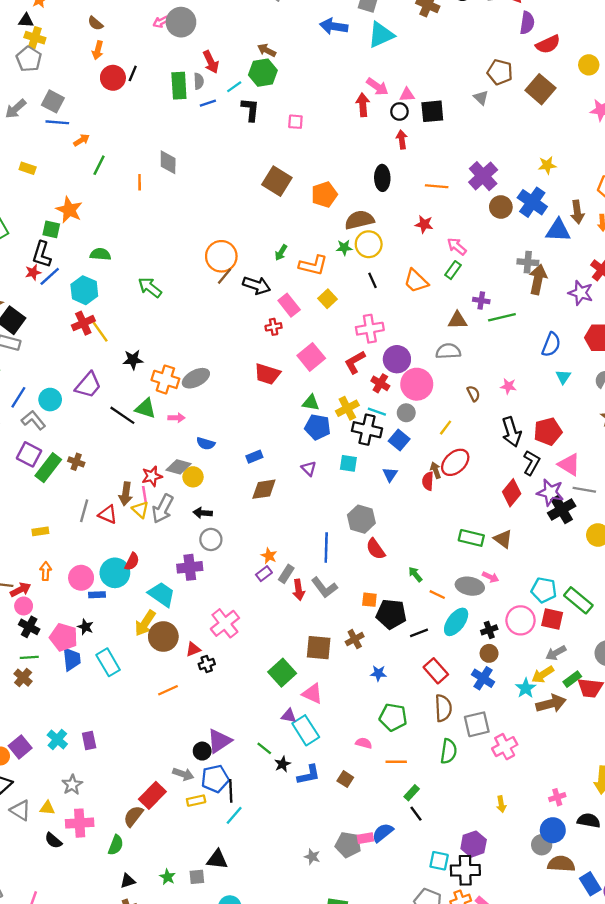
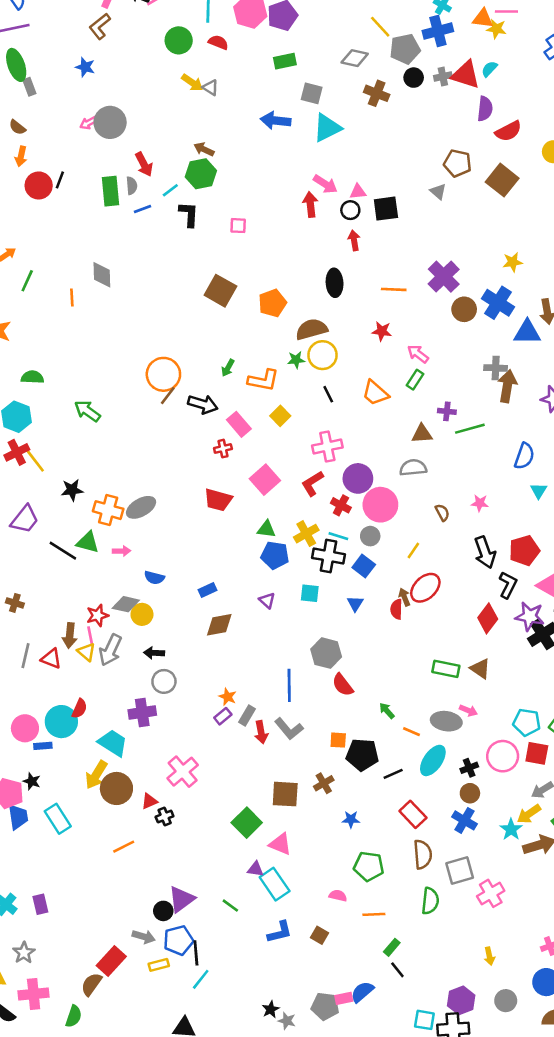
black star: (282, 764) -> (271, 1009), moved
gray circle: (542, 845) -> (506, 1001), moved

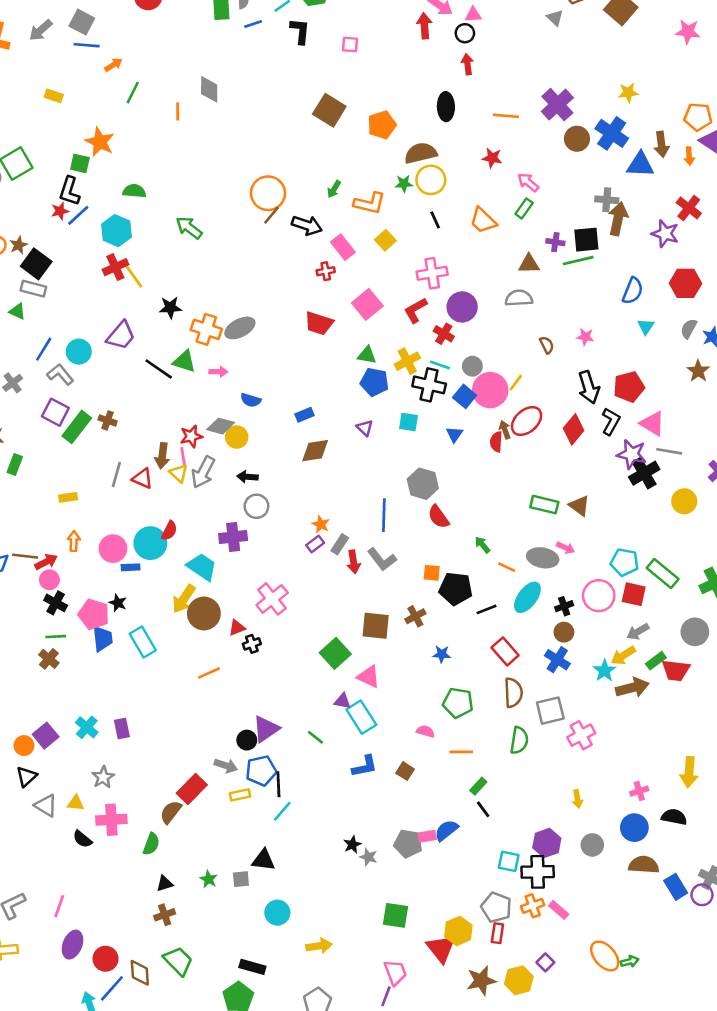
black square: (386, 209) -> (586, 240), moved
pink circle: (380, 505) -> (490, 390), moved
red diamond: (488, 618) -> (574, 429), moved

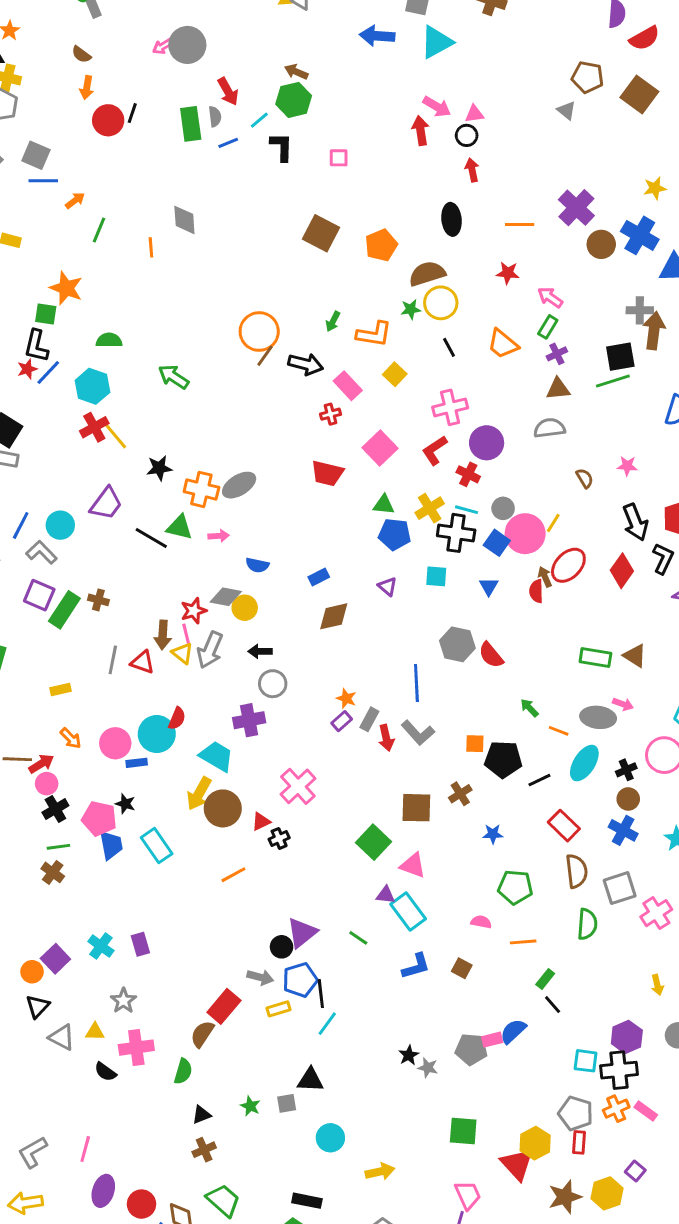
purple cross: (555, 242) -> (557, 354), moved, turned -30
red semicircle: (438, 517) -> (491, 655), moved
orange arrow: (74, 541) -> (71, 738), turned 138
black cross: (56, 603) -> (55, 809), turned 35

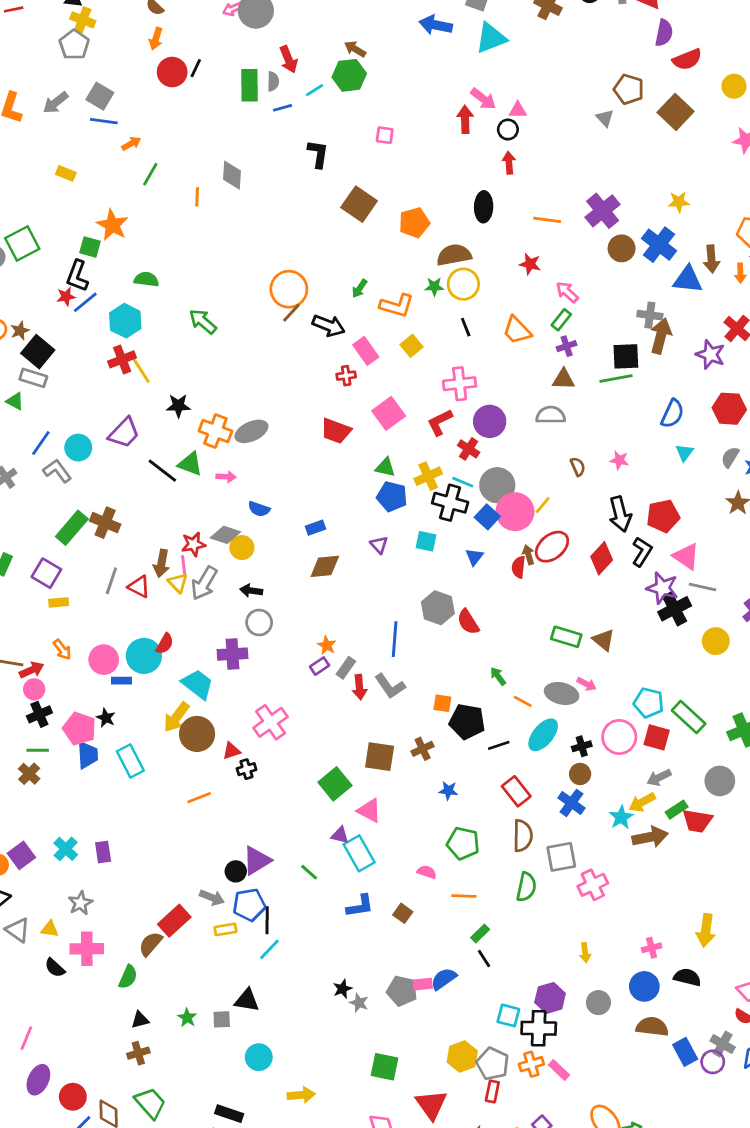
black L-shape: (282, 147) -> (318, 154), moved
gray circle: (503, 508) -> (497, 485), size x1.6
purple square: (39, 595) -> (46, 573), moved
brown cross: (98, 600) -> (105, 523), size x1.5
yellow hexagon: (535, 1143) -> (462, 1057), moved

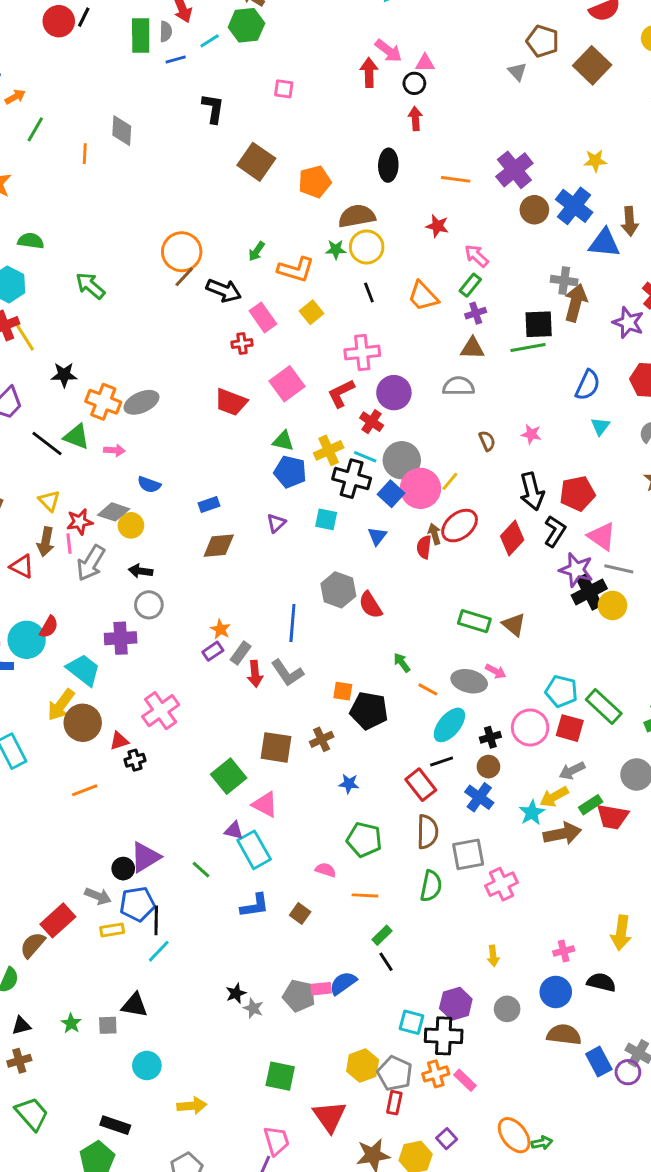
purple triangle: (379, 545) -> (276, 523), turned 30
yellow triangle: (178, 583) -> (49, 501), moved
yellow circle: (716, 641) -> (612, 605), moved
black line: (499, 745) -> (442, 762), moved

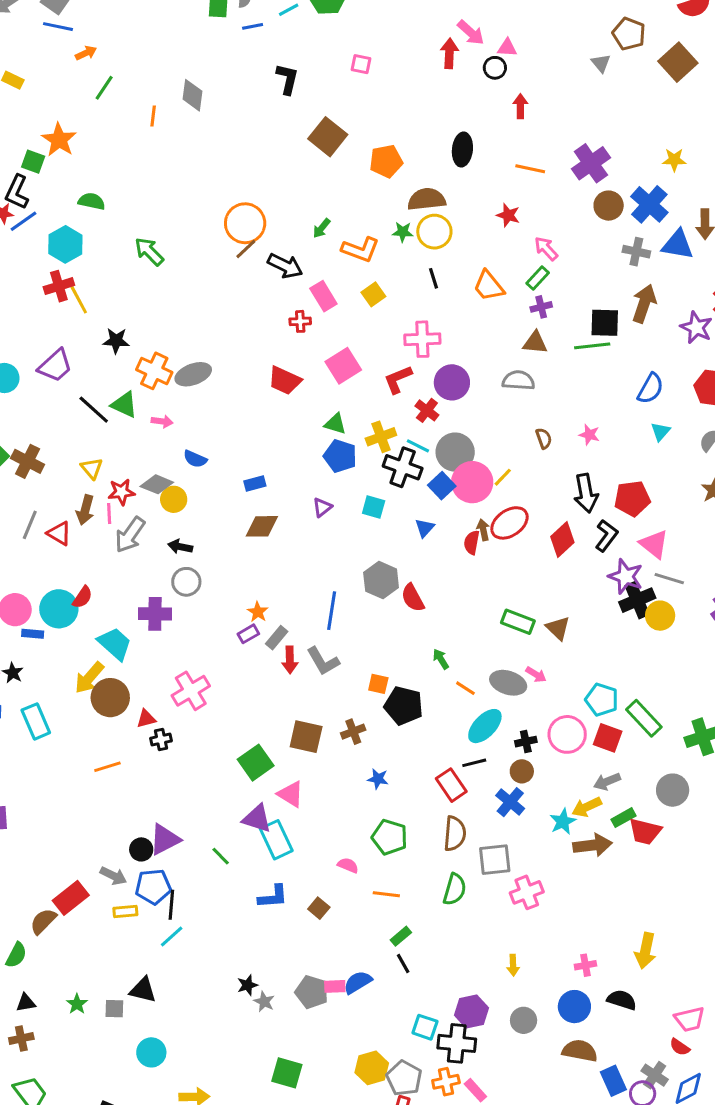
red arrow: (415, 119) -> (520, 106), moved
gray cross: (564, 281) -> (636, 252), moved
purple triangle: (234, 830) -> (257, 818), size x1.5

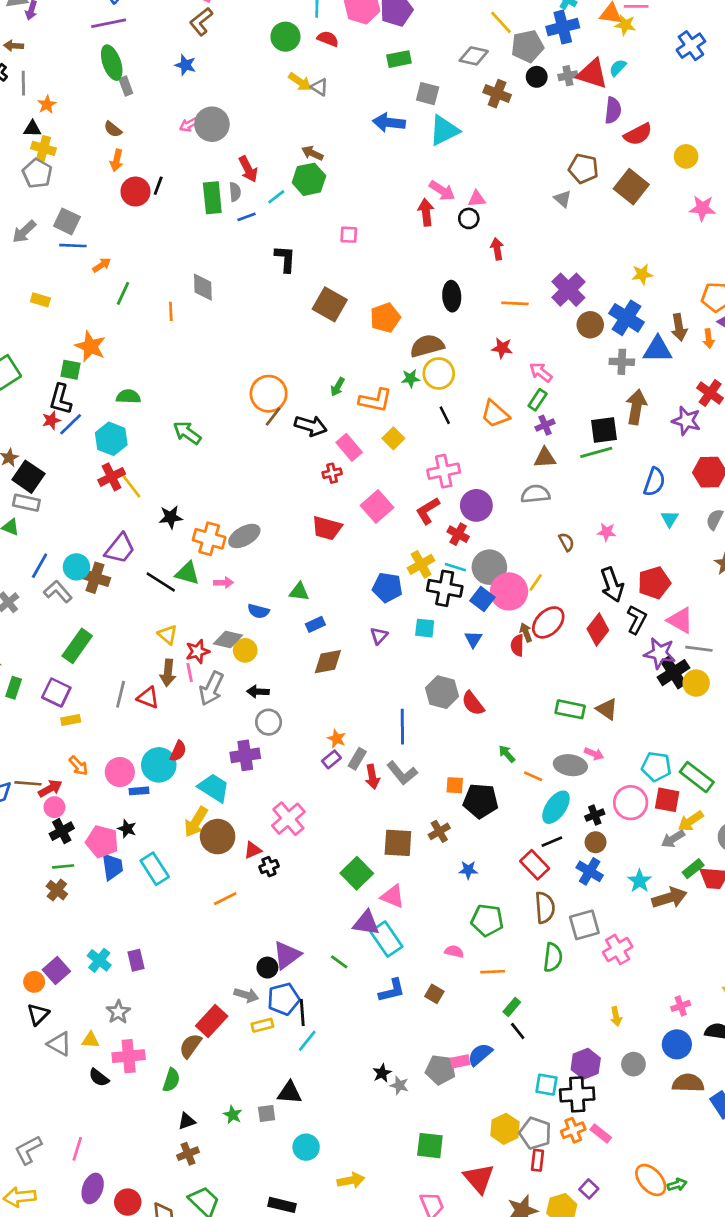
green triangle: (335, 424) -> (299, 592), moved
brown cross: (28, 461) -> (95, 578), moved
yellow arrow: (587, 807) -> (691, 821), moved

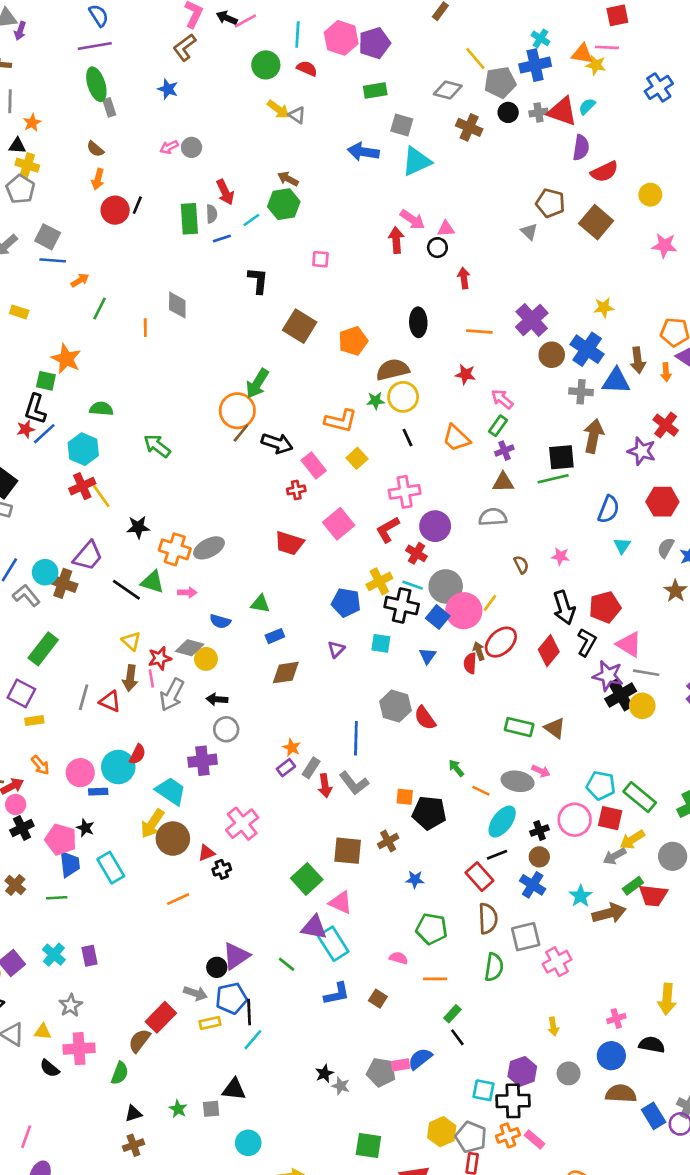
gray circle: (212, 124) -> (192, 147), size x0.6
green arrow: (338, 387) -> (257, 383), moved, size x1.6
green line: (63, 866) -> (57, 898), moved

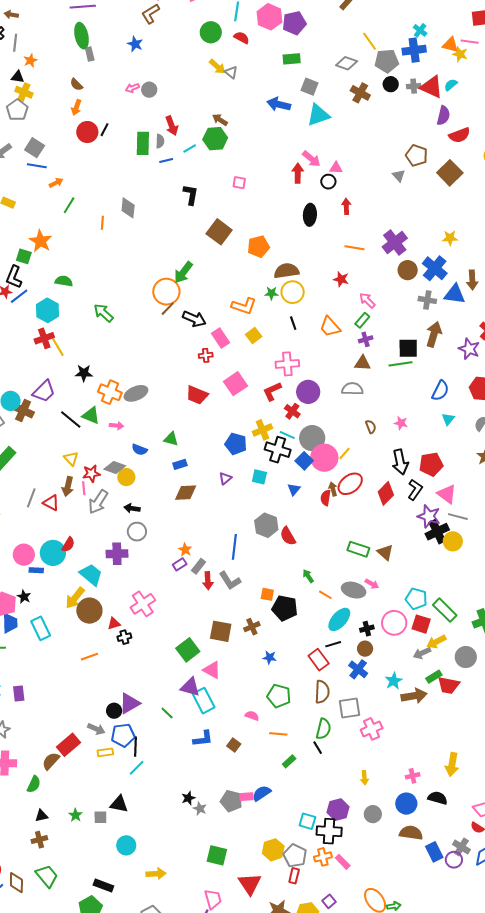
black ellipse: (418, 322) -> (310, 215), moved
black line: (457, 1037) -> (318, 748), moved

